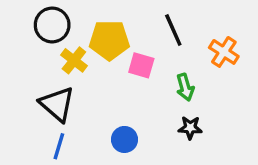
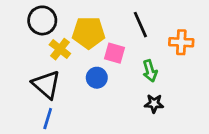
orange cross: (224, 52) -> (181, 42), turned -30
blue circle: (125, 139) -> (97, 78), moved

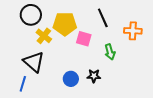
blue circle: (97, 78) -> (71, 79), moved
black star: (154, 104) -> (94, 76), moved
blue line: (48, 119) -> (23, 84), moved

